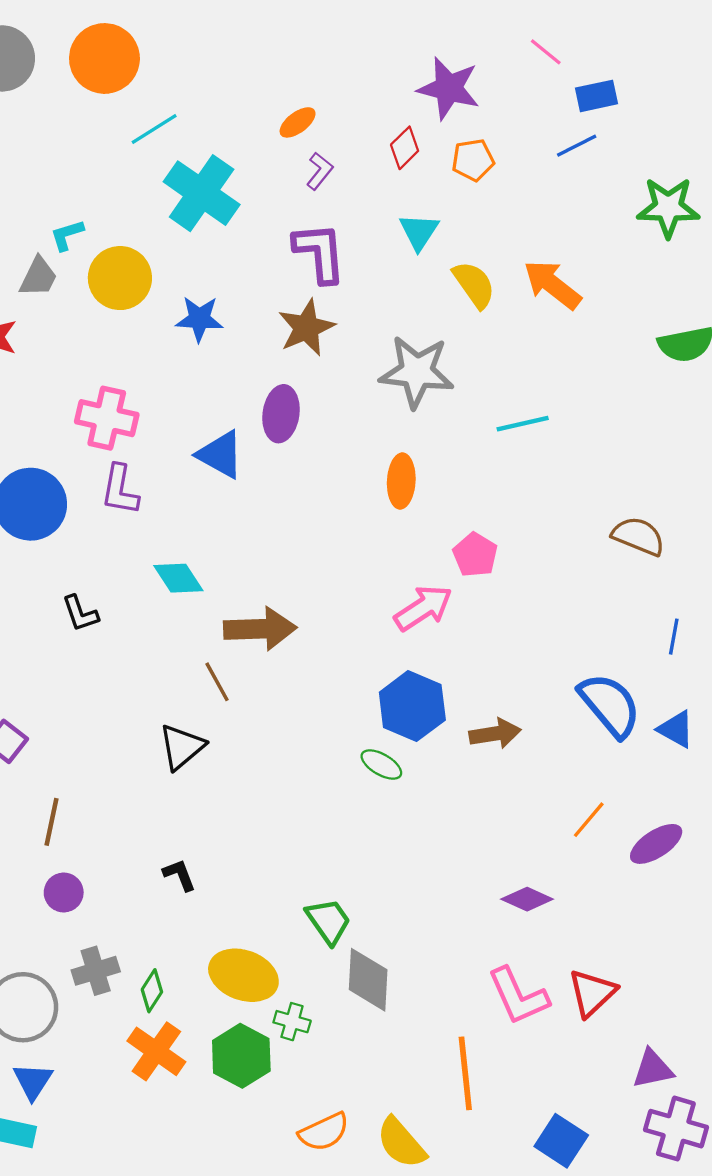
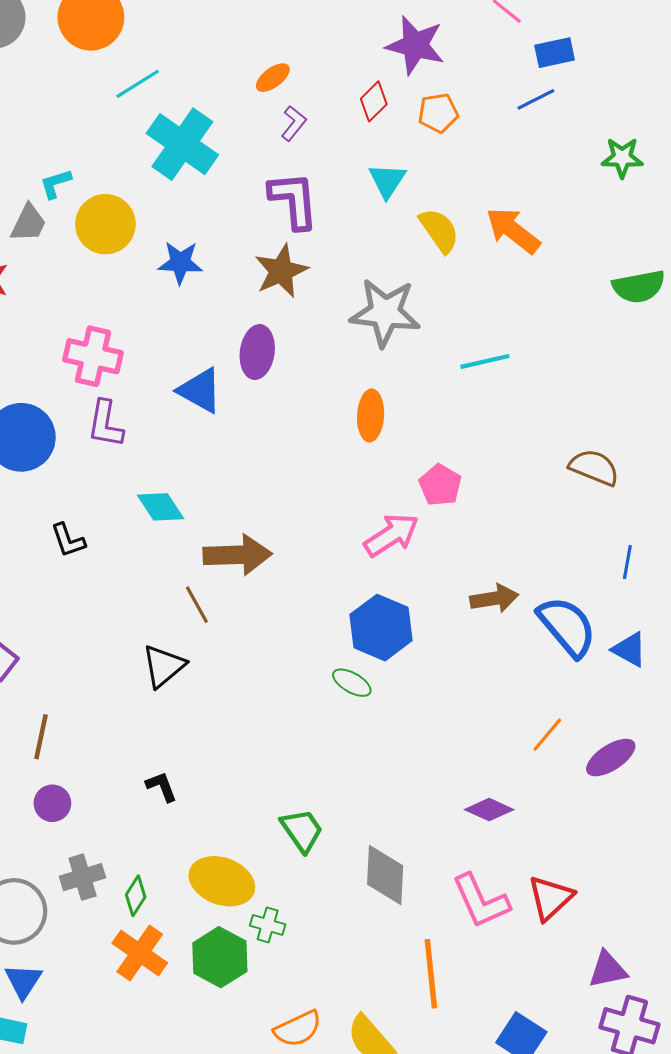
green star: (668, 207) -> (622, 158), size x0.7
brown arrow: (495, 734) -> (494, 598), moved
gray diamond: (368, 980) -> (385, 875), moved

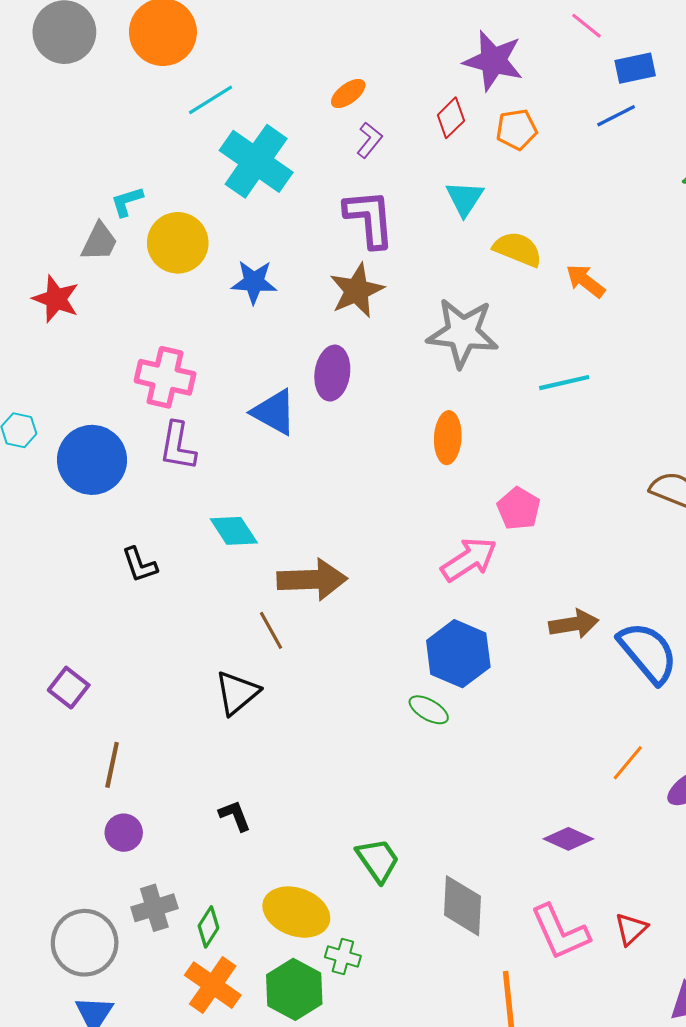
yellow semicircle: (439, 230) -> (518, 249), turned -33
orange arrow: (513, 230) -> (585, 281), moved, size x0.7
red triangle: (550, 898) -> (631, 929), size x0.7

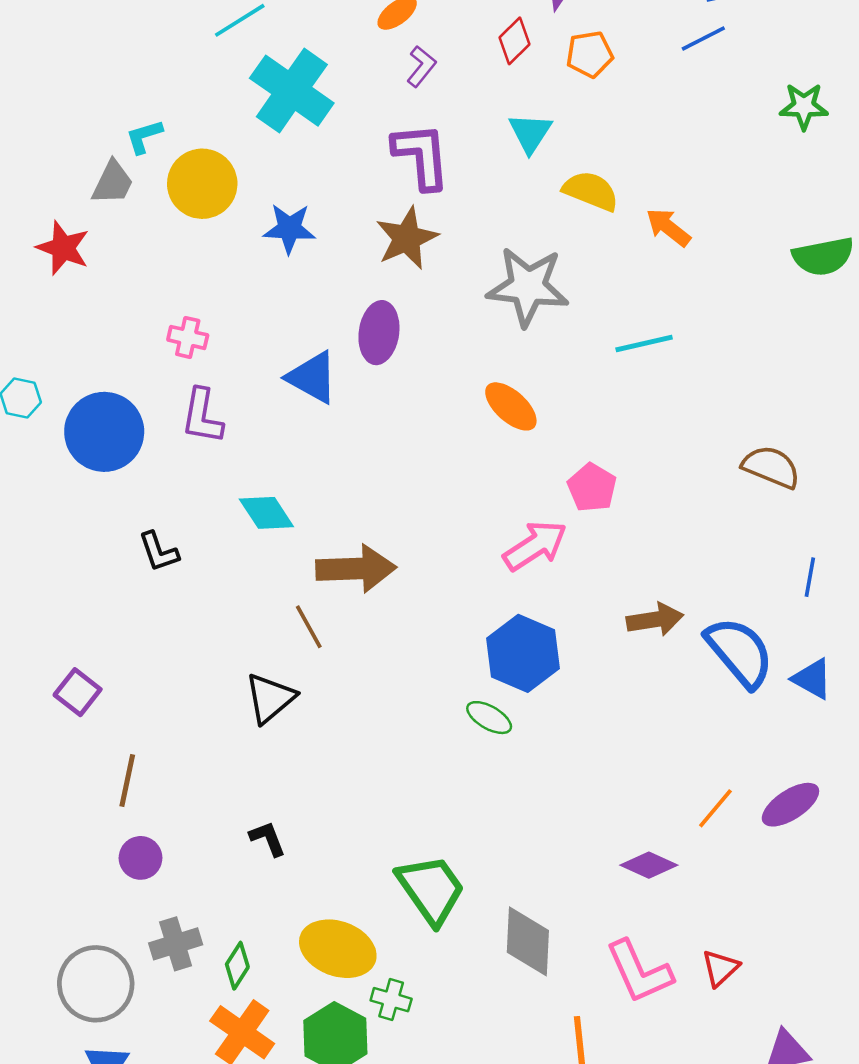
pink cross: (165, 377) -> (188, 337), size x0.6
orange ellipse: (448, 438) -> (511, 406), turned -51
orange line: (628, 763) -> (715, 808), moved
green trapezoid: (378, 860) -> (431, 889), size x1.4

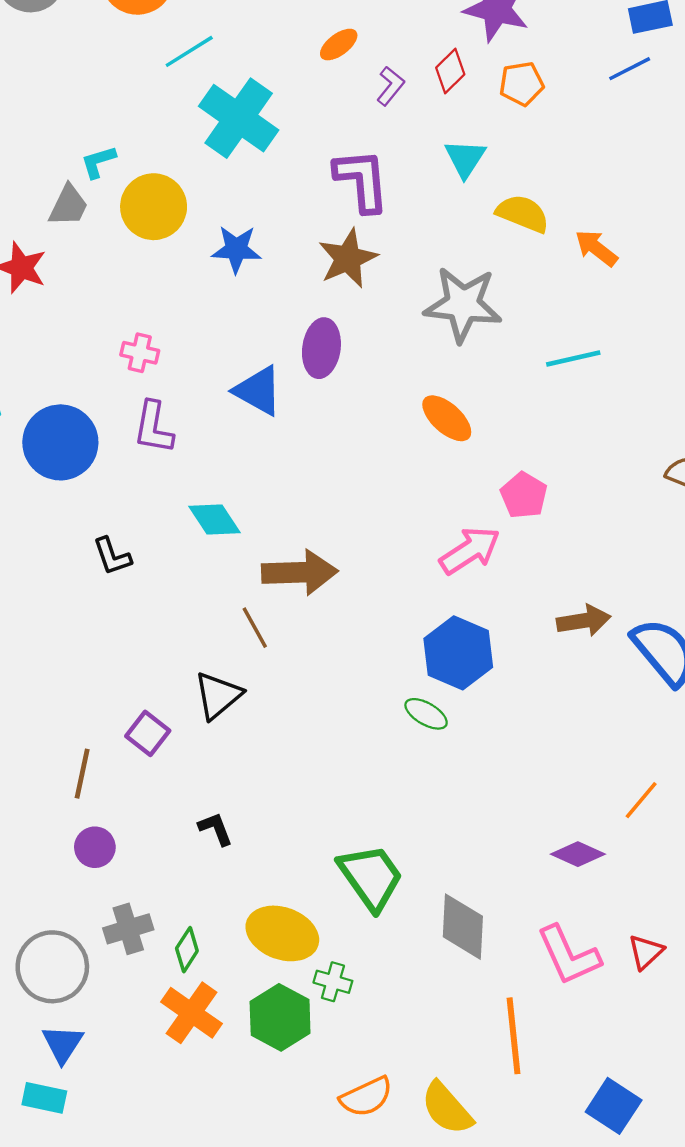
purple L-shape: (421, 66) -> (390, 86), moved
purple square: (78, 692) -> (148, 733), moved

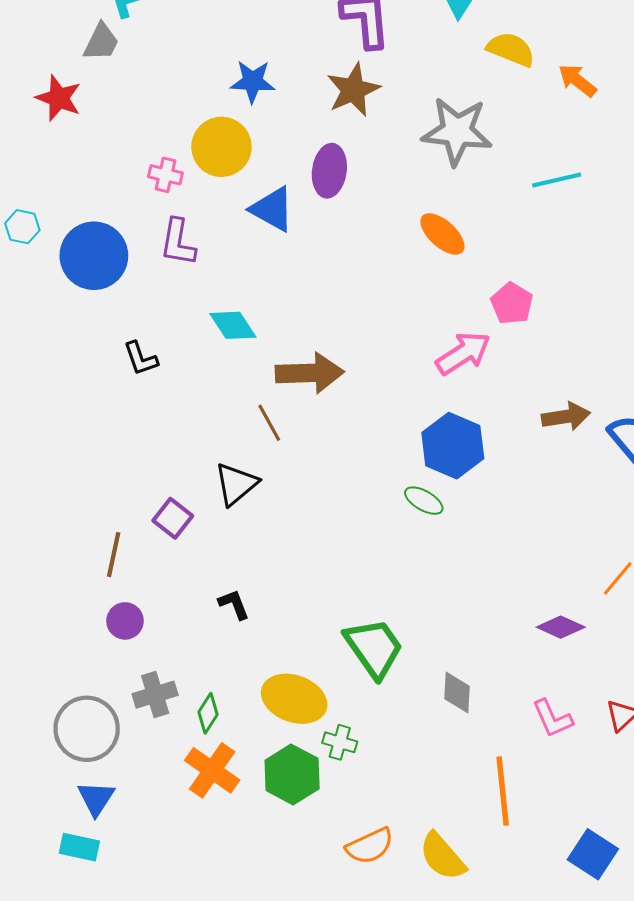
yellow circle: (154, 207) -> (221, 147), moved
gray diamond: (463, 927) -> (457, 693), size x0.7
pink L-shape: (569, 955) -> (552, 718), size x0.7

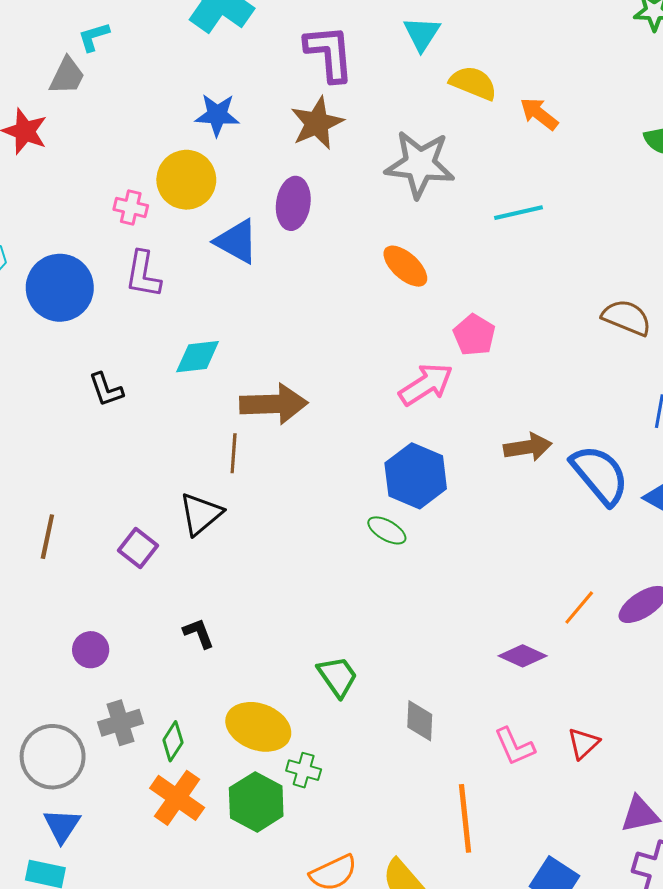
cyan diamond: (233, 325) -> (198, 357), turned -63
brown line: (269, 423) -> (234, 453), turned 33
brown line: (114, 555) -> (47, 537), moved
green trapezoid: (374, 648) -> (337, 676), size x0.7

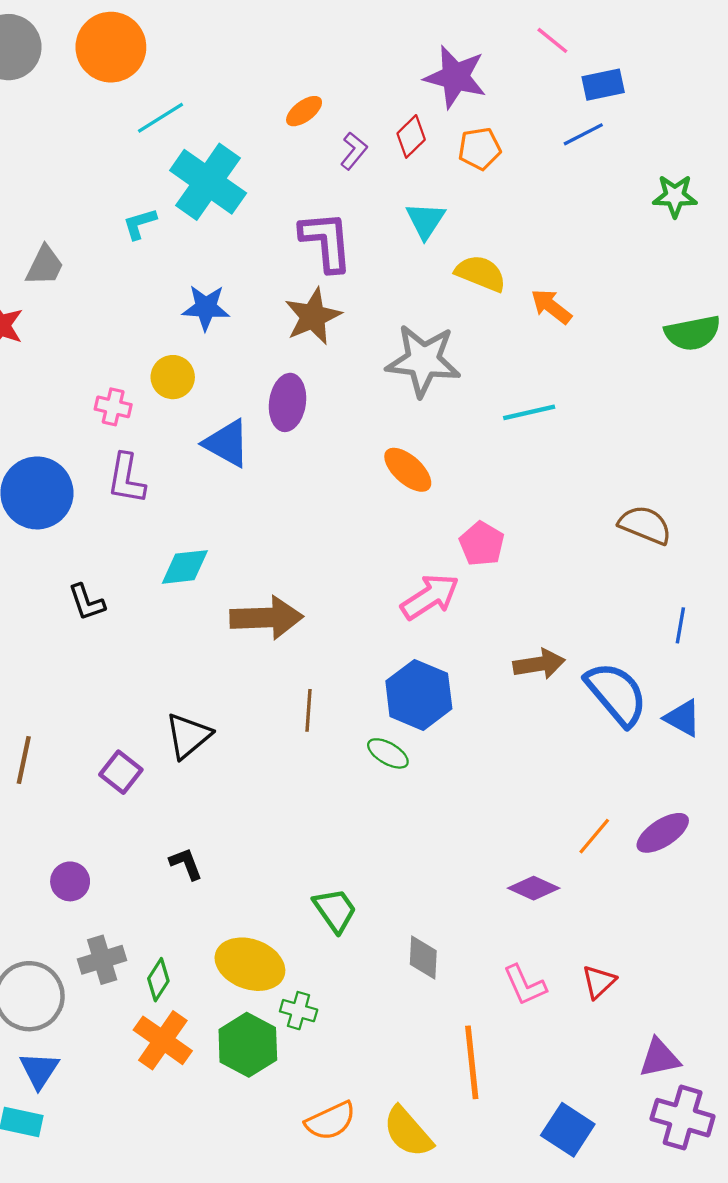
cyan L-shape: (94, 37) -> (140, 224), moved
yellow circle: (186, 180) -> (173, 377), size x0.7
brown line: (234, 453) -> (308, 710), moved

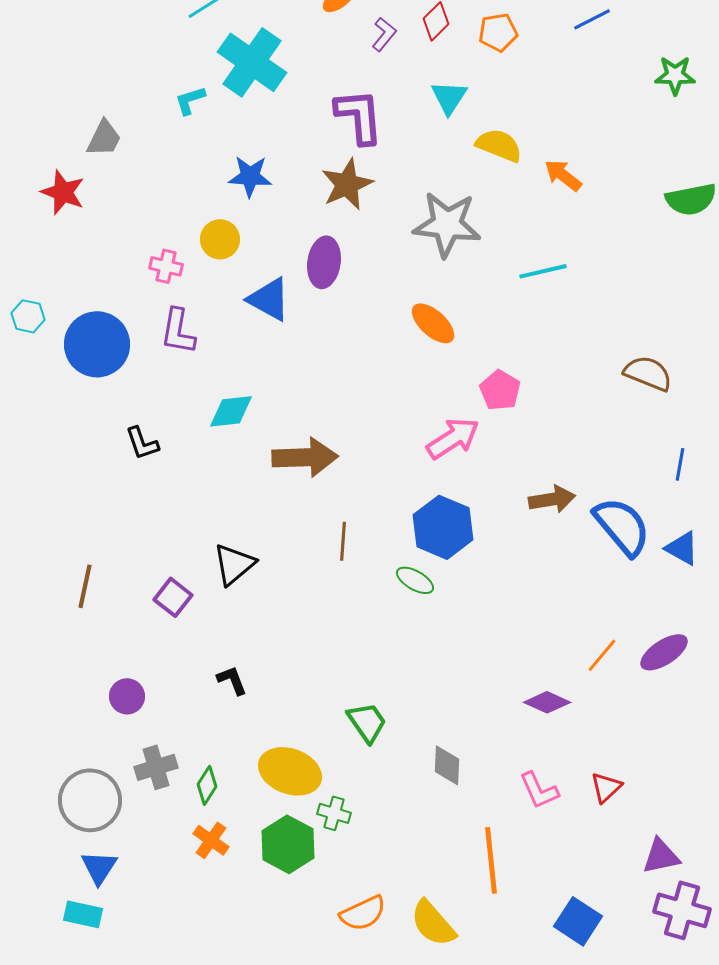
orange cross: (163, 1040) -> (211, 840), size x0.7

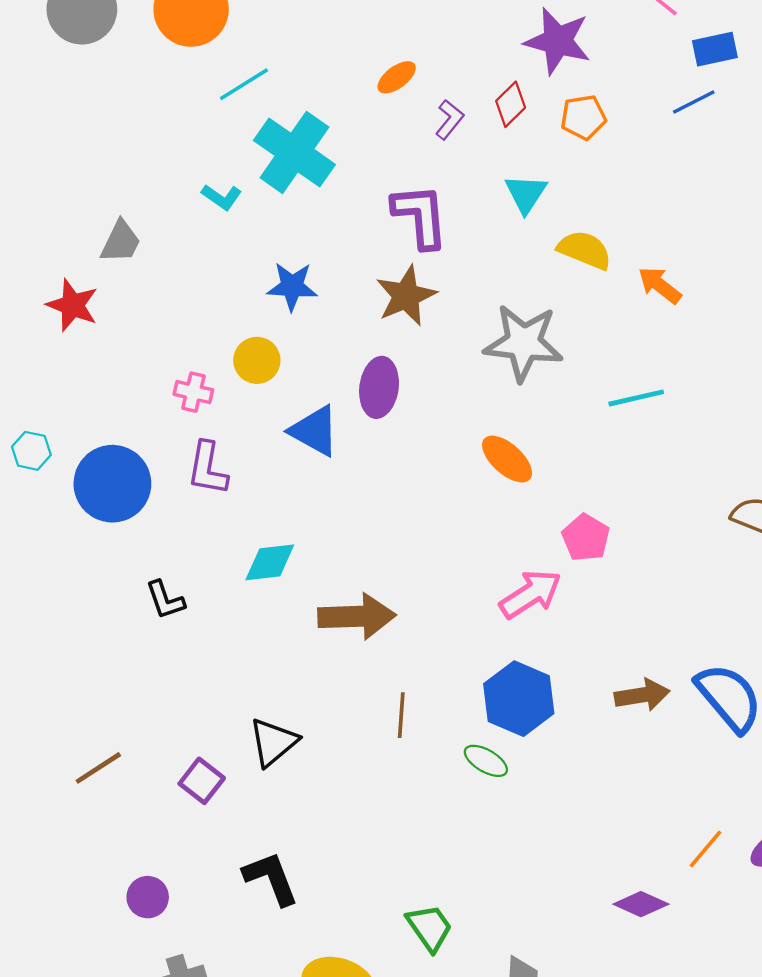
cyan L-shape: (190, 100) -> (222, 197), turned -128
brown arrow: (552, 499) -> (642, 695), moved
brown line: (85, 586) -> (98, 768), turned 45
black L-shape: (232, 680) -> (271, 878), size x1.6

